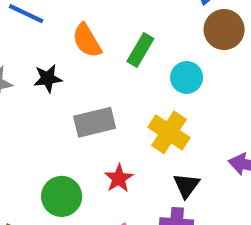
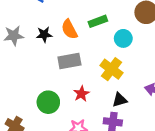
orange semicircle: (87, 41) -> (69, 29), moved
green rectangle: (140, 50) -> (98, 21), turned 36
black triangle: (186, 185) -> (120, 100), turned 35

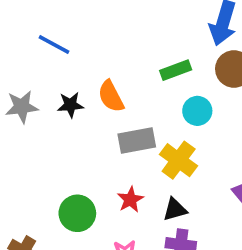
green rectangle: (98, 21) -> (176, 70), moved
gray rectangle: (69, 61) -> (137, 140), moved
black triangle: (120, 100) -> (175, 210), moved

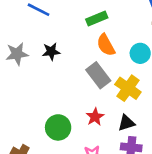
green rectangle: (176, 70) -> (97, 19), moved
orange semicircle: (111, 96) -> (106, 45), moved
gray rectangle: (137, 140) -> (98, 75), turned 65

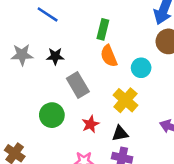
green rectangle: (97, 19) -> (103, 29), turned -60
gray rectangle: (98, 75) -> (78, 85), moved
green circle: (58, 127) -> (52, 115), moved

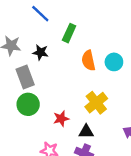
green rectangle: (103, 29) -> (69, 33), moved
cyan circle: (141, 68) -> (114, 62), moved
gray rectangle: (78, 85) -> (25, 77), moved

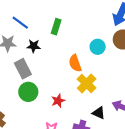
blue line: (40, 14) -> (20, 23), moved
orange semicircle: (88, 61) -> (75, 63), moved
black triangle: (86, 132) -> (99, 113), moved, turned 32

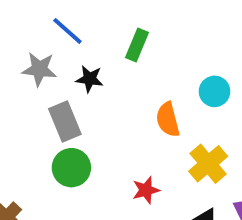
yellow cross: (87, 83) -> (208, 164), moved
red star: (58, 101) -> (146, 190), moved

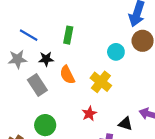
orange semicircle: (168, 120) -> (67, 75), moved
yellow cross: (208, 164) -> (101, 82), moved
green circle: (71, 168) -> (45, 125), moved

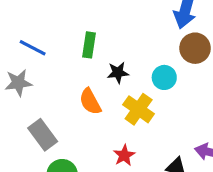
cyan circle: (116, 52) -> (164, 77), moved
black star: (46, 59) -> (118, 73), moved
gray rectangle: (37, 85) -> (43, 135), moved

